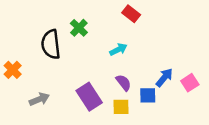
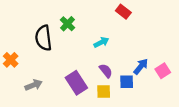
red rectangle: (131, 14) -> (123, 12), moved

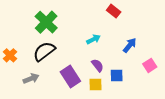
green cross: (68, 24) -> (46, 22), moved, size x1.6
black semicircle: (43, 38) -> (44, 51), moved, turned 60
blue arrow: (141, 66) -> (130, 45), moved

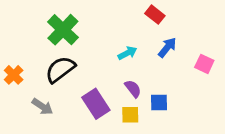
blue arrow: (130, 45) -> (167, 48), moved
pink square: (150, 65) -> (204, 64), moved, turned -32
gray arrow: (31, 78) -> (42, 107), turned 56

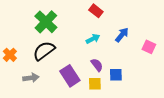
red rectangle: (155, 15) -> (96, 11), moved
gray arrow: (42, 107) -> (31, 78), turned -42

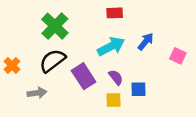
red rectangle: (96, 11) -> (115, 13), turned -40
cyan arrow: (93, 39) -> (111, 46), size x1.6
purple rectangle: (70, 76) -> (84, 76), moved

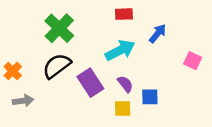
blue arrow: (146, 42) -> (158, 33), moved
gray arrow: (37, 93) -> (23, 101), moved

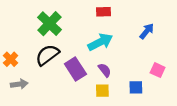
blue arrow: (158, 33) -> (147, 31), moved
pink square: (193, 61) -> (158, 70), moved
blue square: (150, 97) -> (136, 87), moved

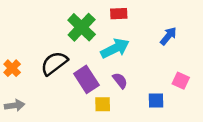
green cross: (49, 24) -> (82, 27), moved
gray arrow: (19, 84) -> (15, 105), moved
yellow square: (102, 91) -> (103, 104), moved

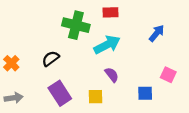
green cross: (82, 27) -> (76, 25), turned -30
black semicircle: (54, 63) -> (51, 59), size x0.7
purple rectangle: (86, 79) -> (60, 93), moved

